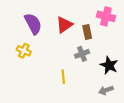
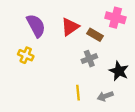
brown rectangle: (87, 32) -> (95, 35), turned -48
yellow line: (63, 77) -> (78, 93), moved
gray arrow: (106, 90) -> (105, 96), moved

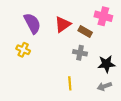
gray cross: (89, 59) -> (80, 53), turned 32
black star: (119, 71) -> (106, 64), turned -30
gray arrow: (105, 96) -> (104, 86), moved

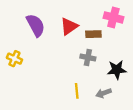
brown rectangle: (85, 31) -> (93, 34), turned -32
yellow cross: (23, 50) -> (14, 59), moved
gray arrow: (104, 86) -> (103, 93), moved

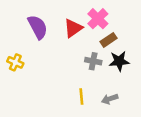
pink cross: (113, 17) -> (98, 19), moved, turned 30
brown rectangle: (93, 34) -> (109, 40), moved, turned -32
black star: (117, 70) -> (119, 61), moved

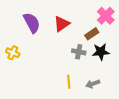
pink cross: (98, 19) -> (106, 16), moved

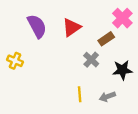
gray cross: (79, 52) -> (91, 60), turned 32
black star: (101, 52) -> (122, 70), moved

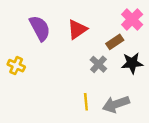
black star: (122, 70) -> (132, 63), moved
gray arrow: (107, 97) -> (116, 104), size x1.5

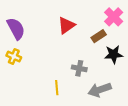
purple semicircle: (40, 28) -> (16, 29), moved
gray cross: (98, 64) -> (79, 68), moved, turned -32
yellow line: (86, 102) -> (57, 88), moved

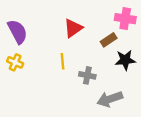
pink cross: (114, 17) -> (125, 19), turned -36
yellow line: (57, 88) -> (62, 61), moved

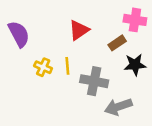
yellow cross: (15, 62) -> (43, 67), moved
gray cross: (87, 75) -> (94, 81), size x1.5

